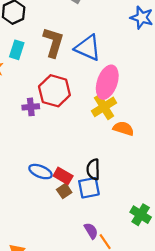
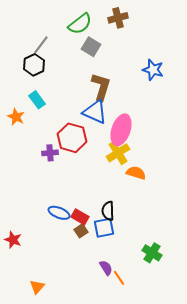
brown L-shape: (53, 42) -> (101, 87), moved
blue triangle: (88, 48) -> (95, 112), moved
cyan rectangle: (17, 50) -> (37, 100), turned -54

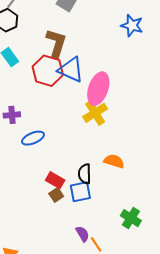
brown L-shape: (101, 87) -> (56, 43), moved
red hexagon: (72, 138) -> (48, 71), moved
purple cross: (50, 153) -> (12, 115), moved
orange semicircle: (136, 173) -> (114, 161), moved
blue ellipse: (59, 213) -> (33, 138), moved, turned -45

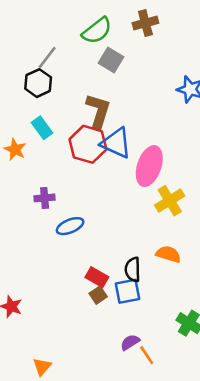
yellow cross: (95, 113) -> (170, 201), moved
purple semicircle: (82, 234) -> (130, 342), turned -91

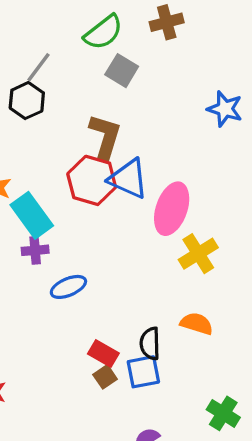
cyan rectangle: (42, 128) -> (32, 215), moved, size x1.5

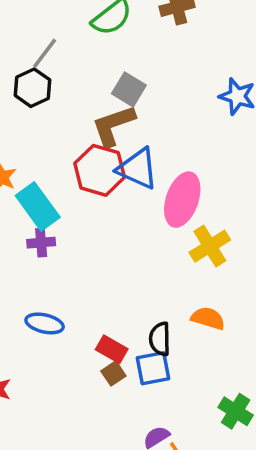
gray square: (122, 71) -> (129, 89), moved
brown L-shape: (105, 137) -> (113, 126), turned -126
blue ellipse: (68, 287) -> (45, 323), moved, turned 36

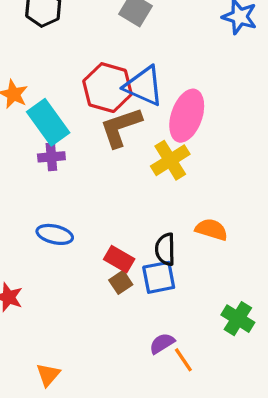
brown L-shape: (113, 126) -> (121, 127), moved
yellow cross: (210, 246) -> (170, 160), moved

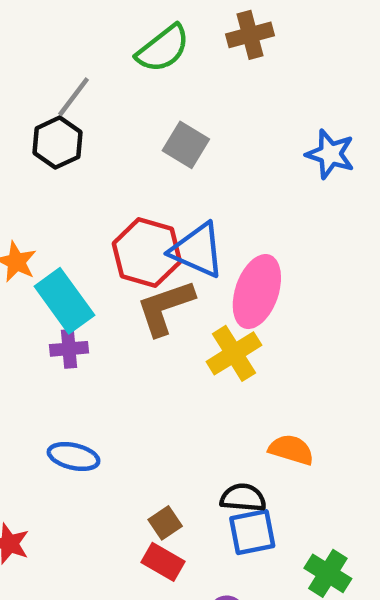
black semicircle: (165, 249) -> (243, 498), moved, turned 96
red rectangle: (119, 259) -> (163, 562), moved
blue square: (159, 277) -> (252, 532), moved

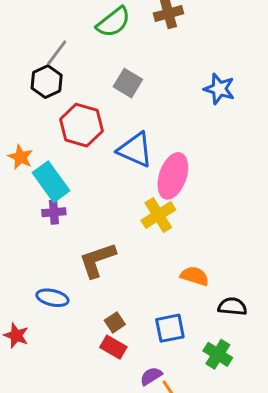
red hexagon: (147, 253) -> (81, 125), moved
brown L-shape: (165, 308) -> (97, 260), moved
blue ellipse: (74, 456) -> (52, 298), moved
black semicircle: (243, 498) -> (232, 306), moved

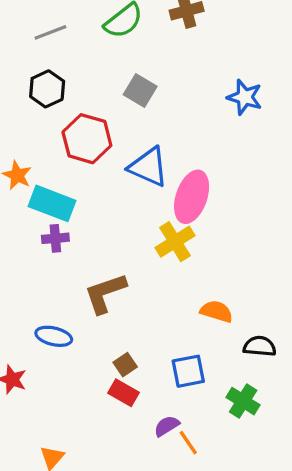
gray line: (57, 53) -> (50, 32), moved, turned 32
cyan rectangle: (51, 182) -> (52, 203), turned -33

